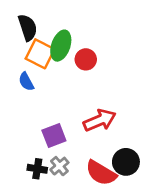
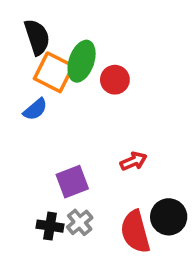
blue semicircle: (26, 82) -> (35, 109), turned -102
red arrow: (100, 120) -> (133, 161), size x0.6
red semicircle: (101, 173) -> (135, 232), turned 44

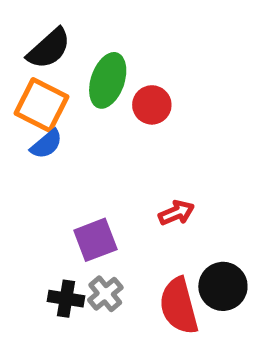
black semicircle: (37, 37) -> (49, 49), turned 66
orange square: (54, 72) -> (42, 105), moved

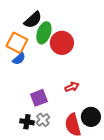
black semicircle: (49, 49) -> (33, 20), moved
red circle: (152, 105) -> (62, 43), size x1.5

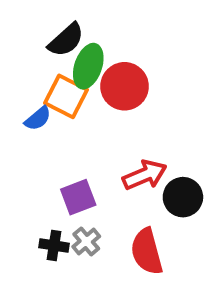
orange square: (17, 43) -> (66, 96), moved
red arrow: (72, 87) -> (145, 175), size x1.5
black circle: (91, 117) -> (183, 197), moved

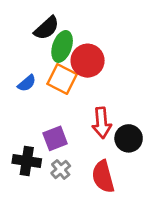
orange square: (66, 96) -> (62, 79), moved
red arrow: (145, 175) -> (102, 123), turned 108
black cross: (54, 245) -> (27, 161), moved, size x1.4

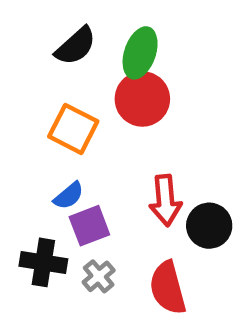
green ellipse: (62, 46) -> (140, 53), moved
orange square: (62, 79) -> (73, 129), moved
blue semicircle: (27, 83) -> (69, 196), moved

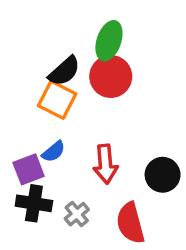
black semicircle: (76, 46) -> (64, 71), moved
red arrow: (165, 200) -> (105, 164), moved
purple square: (89, 226) -> (29, 169), moved

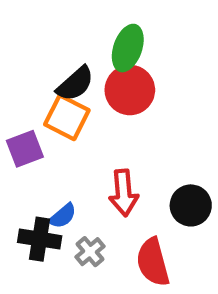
blue semicircle: (54, 152) -> (63, 216), moved
purple square: (29, 169) -> (25, 149), moved

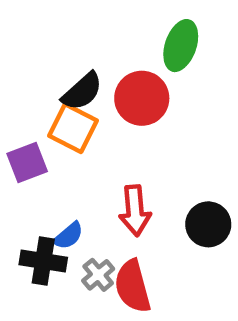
green ellipse: (128, 48) -> (181, 46), moved
red semicircle: (153, 262) -> (133, 286), moved

